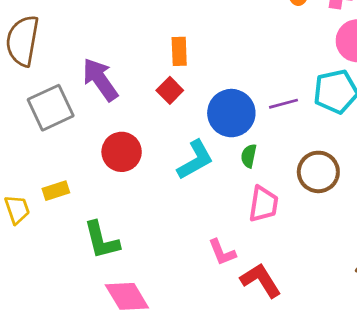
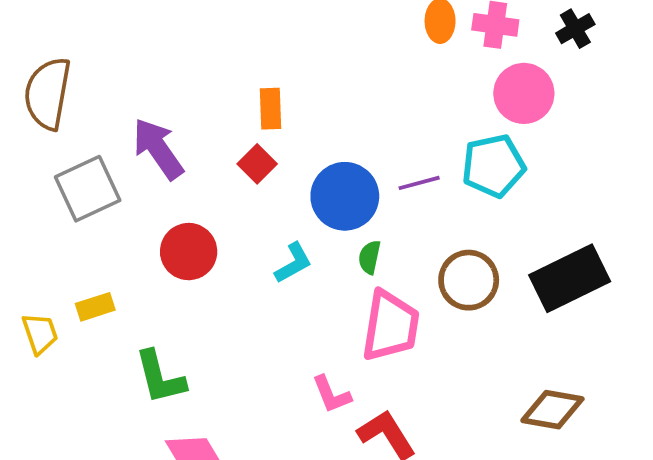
cyan L-shape: (195, 160) -> (293, 263), size x0.7
pink trapezoid: (263, 204) -> (391, 326), size x1.4

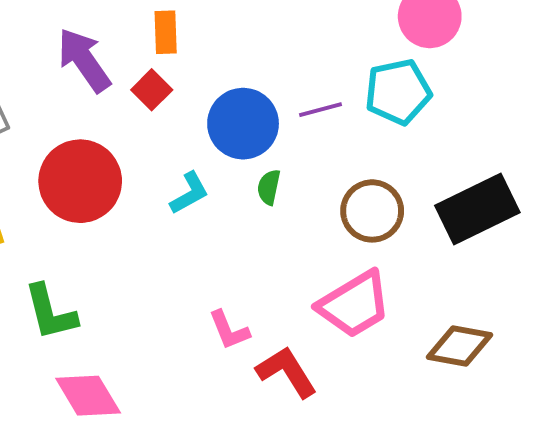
purple arrow: (158, 149) -> (84, 60), moved
red circle: (189, 252) -> (80, 181), size x1.4
pink trapezoid: (391, 326) -> (354, 304), moved, turned 50

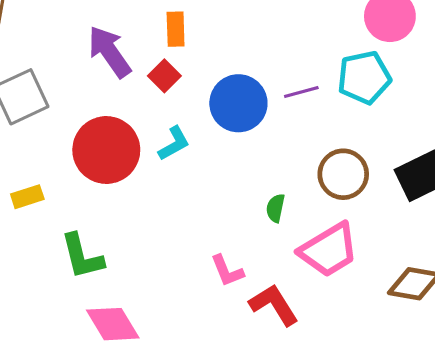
green semicircle: (269, 187) -> (276, 208), moved
cyan L-shape: (189, 193) -> (174, 144), moved

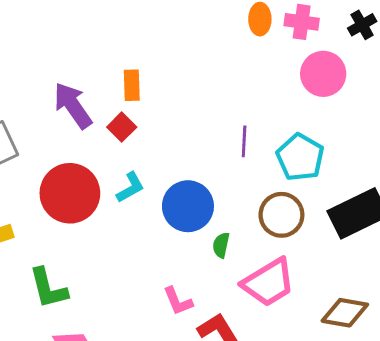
cyan pentagon: (364, 77) -> (300, 157), moved, turned -30
purple line: (301, 92) -> (244, 141), turned -72
blue circle: (238, 103) -> (188, 206), moved

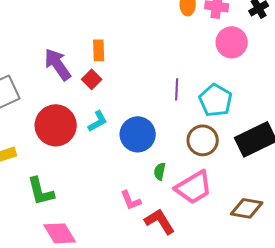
green semicircle: (221, 245) -> (160, 171), moved

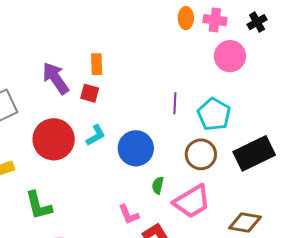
red square: (92, 79) -> (90, 93), turned -30

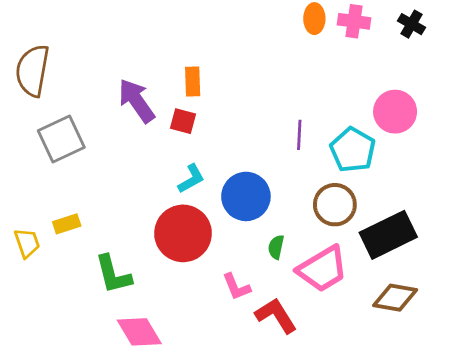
black cross: (257, 22) -> (412, 24), turned -30
pink circle: (230, 56) -> (395, 112), moved
red circle: (54, 139) -> (183, 233), moved
black rectangle: (254, 153) -> (388, 235), moved

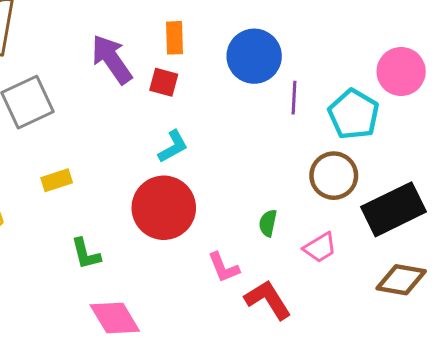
blue circle: (246, 196) -> (254, 56), moved
yellow rectangle: (67, 224) -> (57, 180), moved
pink trapezoid: (323, 269) -> (320, 248), size x0.6
green L-shape: (113, 274) -> (86, 254), size x0.7

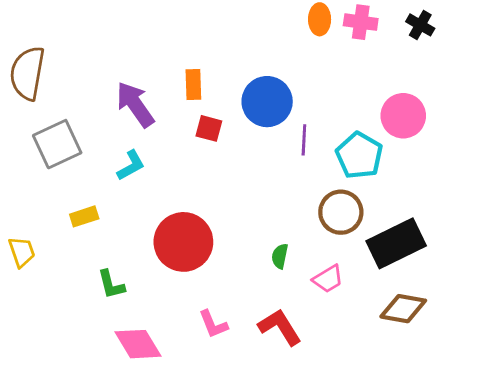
red square: (164, 82) -> (209, 128), moved
cyan L-shape: (173, 147) -> (131, 165), moved
pink L-shape: (224, 267) -> (213, 324), moved

